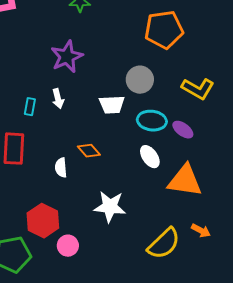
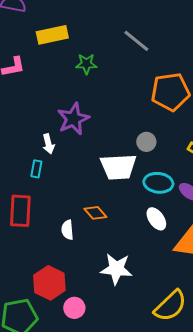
gray circle: (140, 80) -> (146, 142), size x0.7
white arrow: (58, 99) -> (48, 144), moved
white trapezoid: (112, 105) -> (118, 167), size x1.4

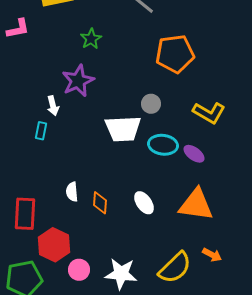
green star: (86, 64) -> (91, 39), moved, turned -30
red rectangle: (20, 211) -> (25, 214), moved
orange diamond: (95, 213) -> (100, 203), moved, turned 45
white ellipse: (156, 219) -> (144, 203), moved
white star: (116, 269) -> (121, 274), moved

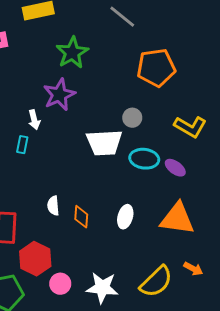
green star: (91, 39) -> (72, 53), size x1.5
white ellipse: (144, 203) -> (125, 217), turned 50

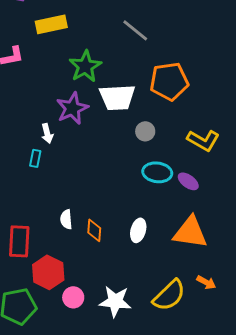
white trapezoid: (104, 143) -> (117, 97), moved

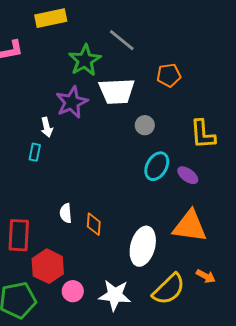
gray line: (135, 30) -> (122, 40), moved
orange pentagon: (169, 81) -> (169, 75), size x0.6
yellow L-shape: (203, 140) -> (203, 134), turned 56
cyan ellipse: (157, 172) -> (157, 166), turned -68
white ellipse: (138, 230) -> (143, 246), moved, size x1.6

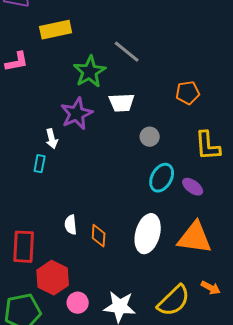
orange pentagon: (169, 75) -> (188, 93), moved
white trapezoid: (117, 91) -> (122, 103), size x0.7
white ellipse: (143, 246) -> (148, 234), moved

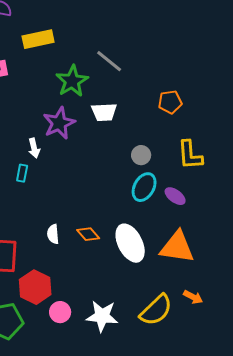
gray circle: (150, 137) -> (141, 155), moved
white ellipse: (148, 234) -> (130, 243), turned -42
orange diamond: (99, 236) -> (88, 234), moved, turned -45

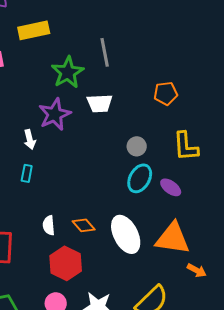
gray line: (109, 61) -> (105, 52), turned 40
cyan rectangle: (22, 173) -> (27, 173), moved
red hexagon: (35, 287) -> (66, 263), moved
orange arrow: (193, 297) -> (197, 270), moved

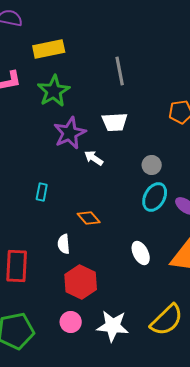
green star: (68, 72) -> (54, 91), moved
white arrow: (30, 139) -> (94, 158), moved, turned 138
orange diamond: (84, 225) -> (89, 218), moved
white ellipse: (126, 234) -> (141, 253), size x0.6

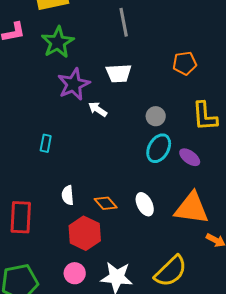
orange diamond: (89, 218) -> (106, 203), moved

